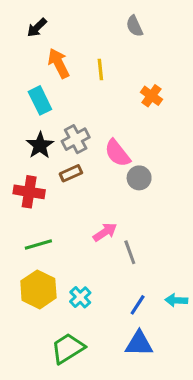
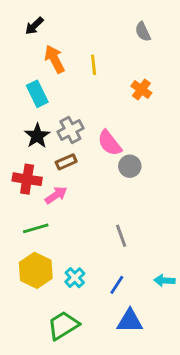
gray semicircle: (134, 26) -> (143, 32), moved
pink arrow: (105, 232) -> (56, 195), moved
blue line: (138, 305) -> (117, 285), moved

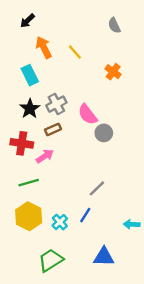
yellow line: (94, 65) -> (75, 52), turned -35
gray line: (121, 236) -> (97, 188), turned 66
blue line: (117, 285) -> (85, 215), moved

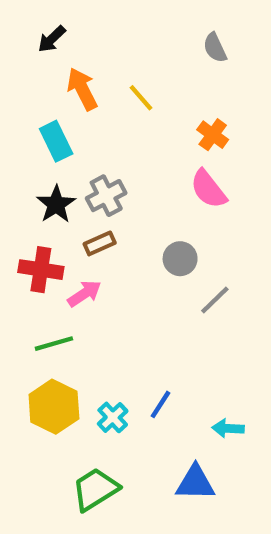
pink semicircle: (88, 114) -> (208, 189), moved
gray circle: (104, 133) -> (180, 259), moved
gray line: (97, 188) -> (215, 300), moved
cyan arrow: (132, 224) -> (228, 428), moved

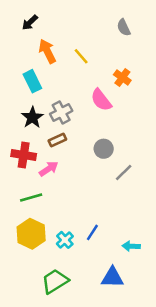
pink semicircle: (208, 189) -> (101, 100), moved

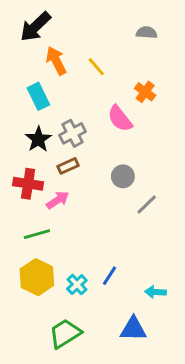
black arrow: (30, 22) -> (35, 27), size x1.6
gray semicircle: (124, 27) -> (147, 33), turned 119

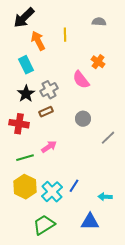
yellow line: (96, 67) -> (65, 35), moved, turned 40
pink arrow: (58, 200) -> (49, 147), moved
gray line: (147, 204) -> (108, 138), moved
cyan cross: (77, 285) -> (52, 192), size x1.5

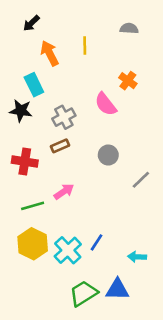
black arrow: (24, 18) -> (31, 23), size x0.6
black star: (26, 94) -> (21, 111), moved, turned -30
green trapezoid: (44, 225) -> (83, 293), moved

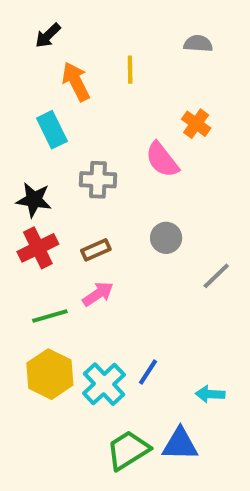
black star: (21, 111) -> (34, 200), moved
gray cross: (64, 117) -> (98, 180), turned 30
brown rectangle: (60, 146) -> (96, 250), moved
red cross: (25, 162) -> (38, 248), turned -35

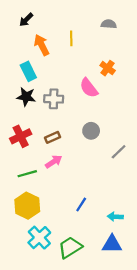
black star: (34, 200) -> (26, 97), moved
cyan cross: (104, 384) -> (39, 238), moved
blue triangle: (180, 444) -> (112, 244), moved

